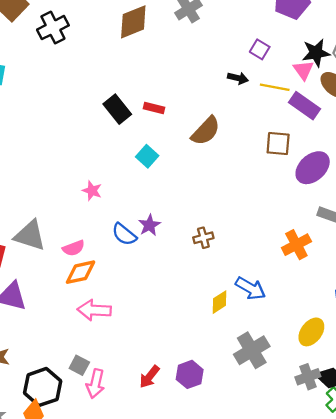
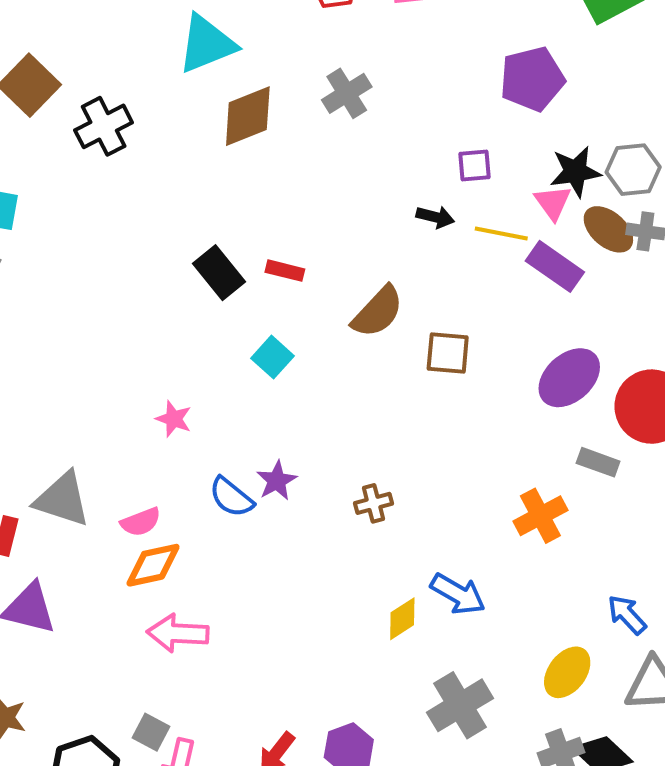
purple square: (260, 49) -> (474, 165), turned -36
brown square: (278, 144) -> (448, 353), moved

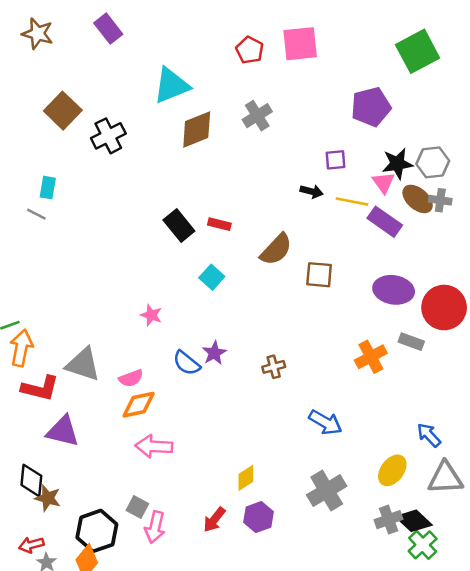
purple ellipse: (569, 378) -> (394, 290), turned 51
orange cross: (540, 516) -> (371, 357), moved
yellow diamond: (402, 619) -> (246, 478), moved

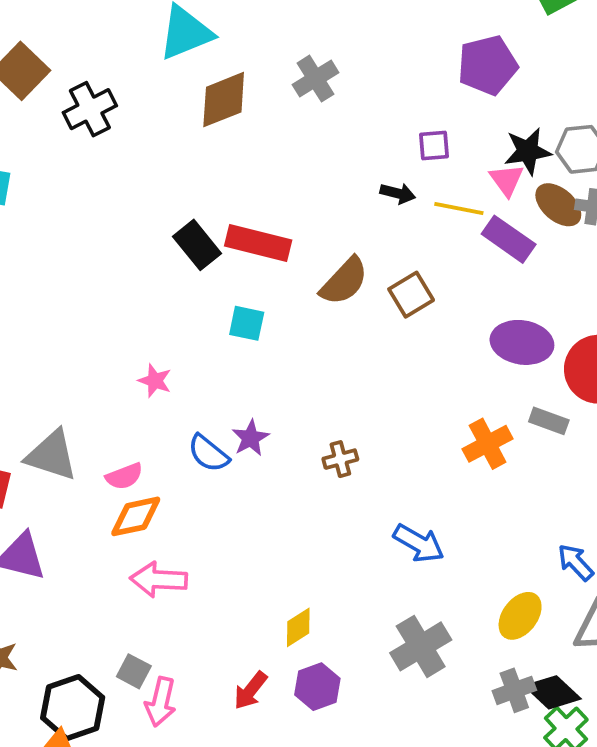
red rectangle: (219, 224) -> (258, 243), size x1.8
brown square: (319, 275) -> (411, 295), moved, turned -36
cyan square: (212, 277) -> (247, 323), turned -30

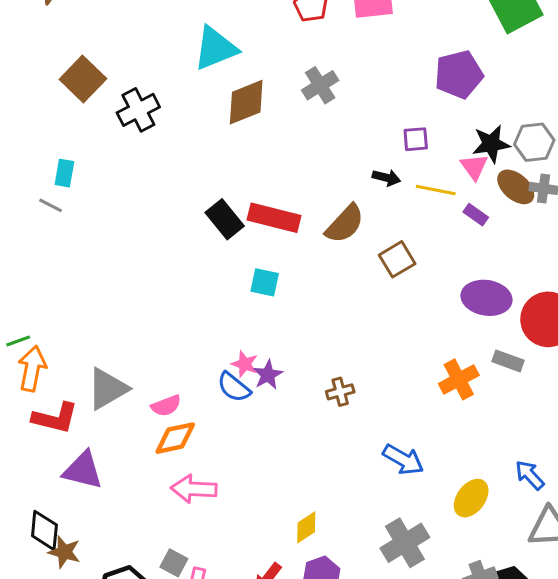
purple rectangle: (509, 239) -> (476, 215), size x0.6
brown semicircle: (344, 281) -> (345, 224), moved
pink star: (155, 381) -> (245, 364), moved
gray triangle: (52, 455) -> (108, 389), turned -48
yellow ellipse: (520, 616) -> (471, 498), moved

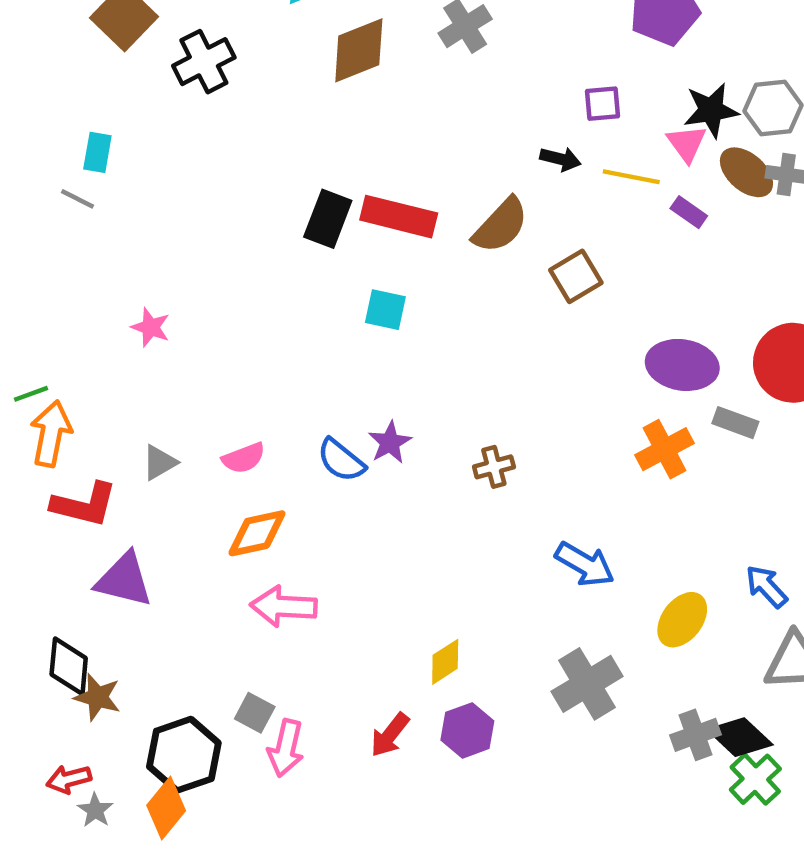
black rectangle: (225, 219) -> (328, 219), turned 60
purple ellipse: (487, 298) -> (682, 365), moved
pink star: (245, 364) -> (151, 327), moved
gray triangle: (108, 389) -> (159, 462), size x0.6
pink semicircle: (166, 406) -> (244, 458), moved

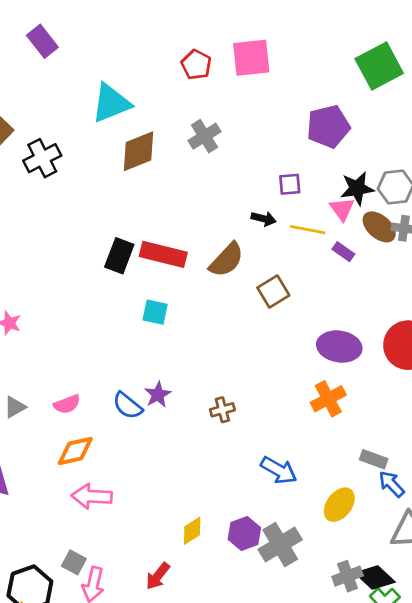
gray rectangle: (735, 423) -> (374, 459), moved
purple hexagon: (467, 730) -> (244, 534), moved

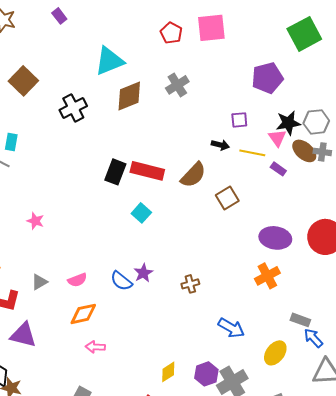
purple rectangle: (42, 41) -> (59, 16), size x0.7
black cross: (42, 158) -> (73, 108), moved
cyan square: (155, 312) -> (141, 213), turned 30
pink arrow: (92, 496) -> (95, 347), size x0.7

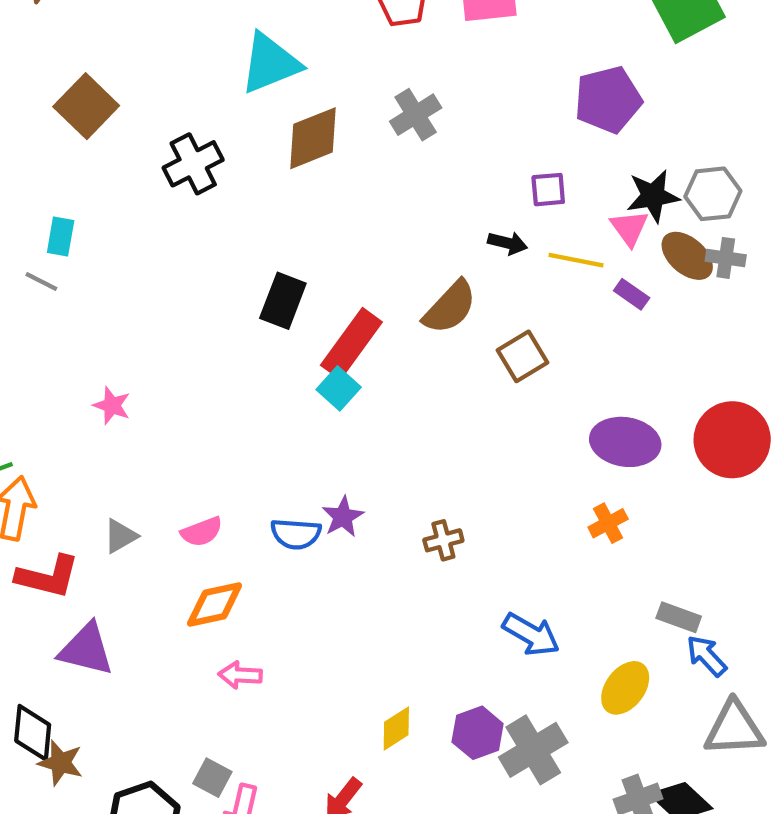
red rectangle: (147, 171) -> (351, 344), moved, turned -68
orange cross: (267, 276) -> (608, 523), size x0.7
blue semicircle: (121, 281) -> (296, 534), turned -35

